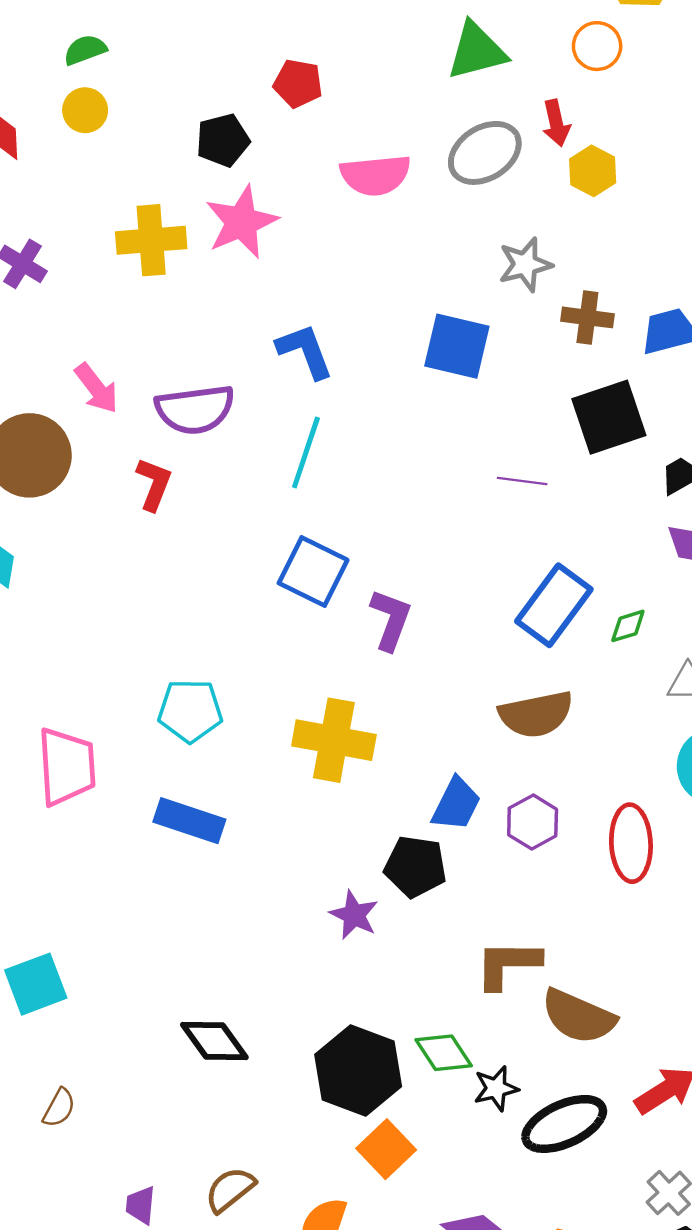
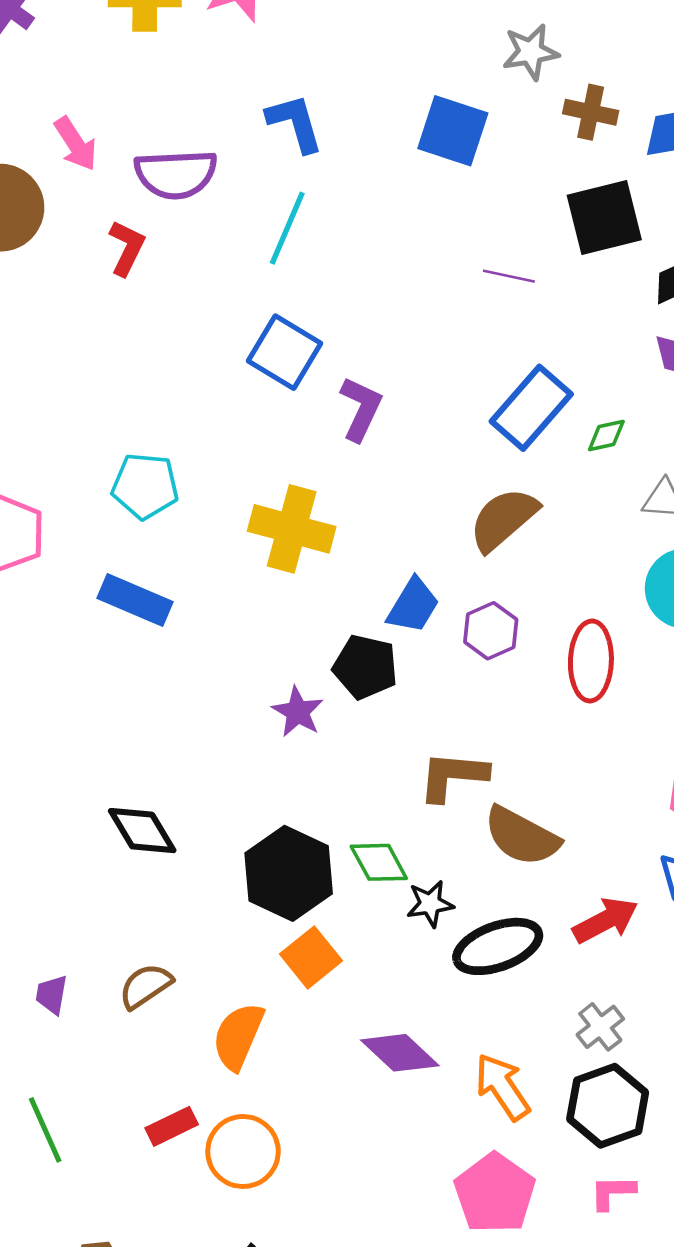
brown semicircle: (536, 714) -> (503, 519), turned 146

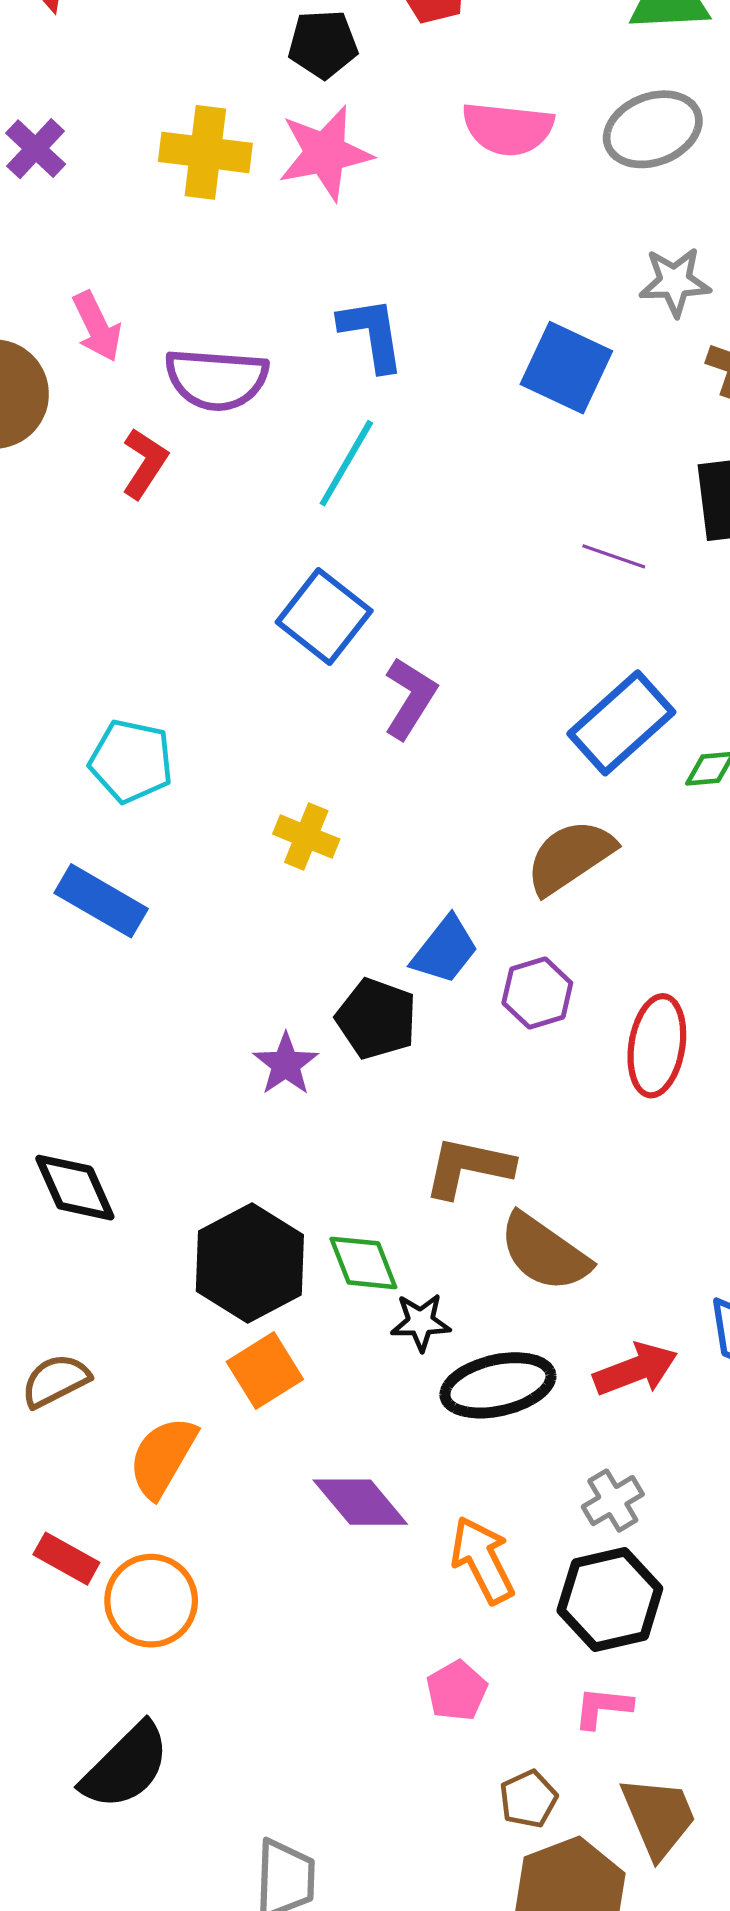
yellow cross: (292, 529) -> (306, 837), size x0.6
red rectangle: (172, 1126) -> (66, 1559), turned 48
pink pentagon: (495, 1193) -> (457, 1691), size x0.6

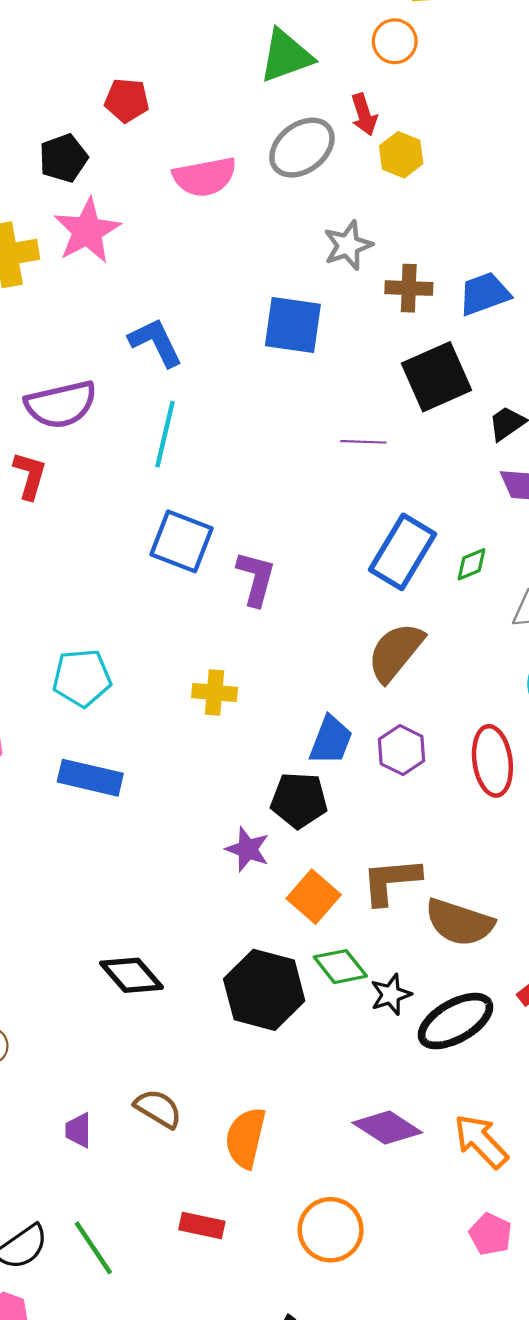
orange square: (265, 1370) -> (314, 897), moved
brown semicircle: (56, 1381) -> (158, 1109), turned 75
orange circle: (151, 1601) -> (331, 1230), moved

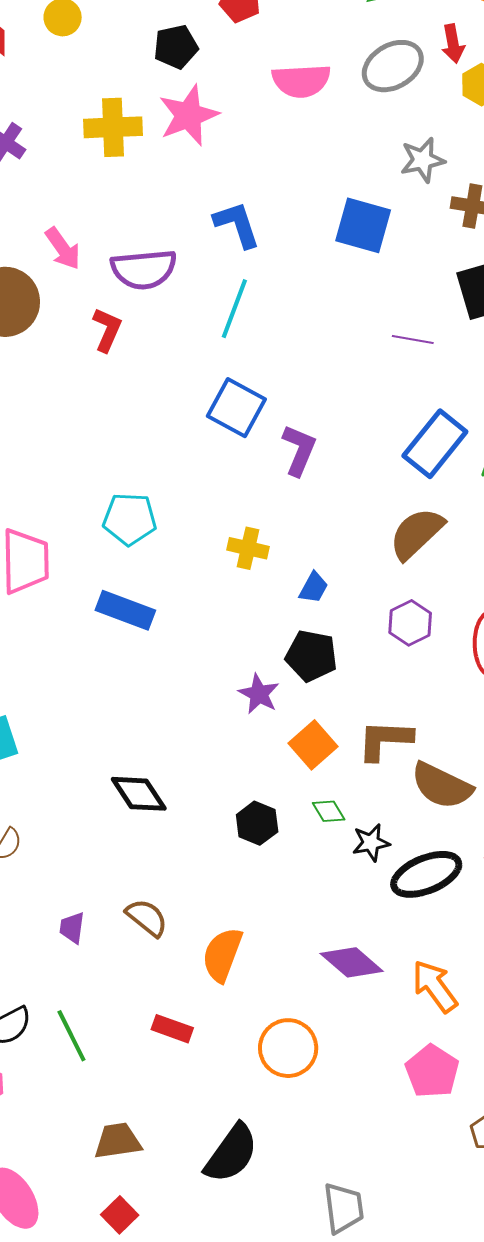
blue trapezoid: (331, 740) -> (314, 588), moved, size x0.7
green diamond: (340, 967) -> (329, 811), size x0.7
black hexagon: (264, 990) -> (257, 823), size x0.6
pink pentagon: (490, 1234) -> (432, 1071), size x1.4

